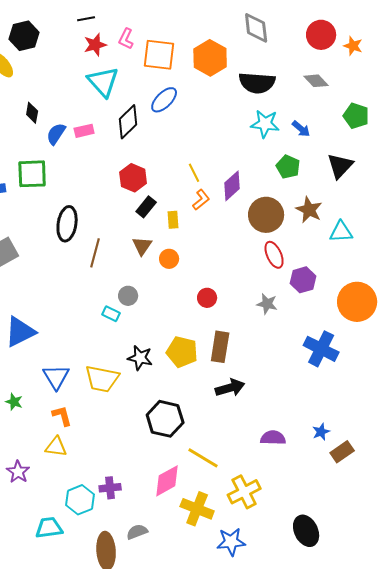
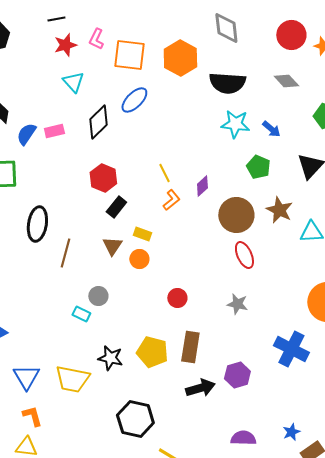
cyan triangle: (103, 82) -> (73, 82), size x0.7
purple diamond: (232, 186) -> (202, 186), size x0.7
yellow rectangle: (173, 220) -> (142, 234), moved, turned -66
purple hexagon: (303, 280) -> (237, 375), moved

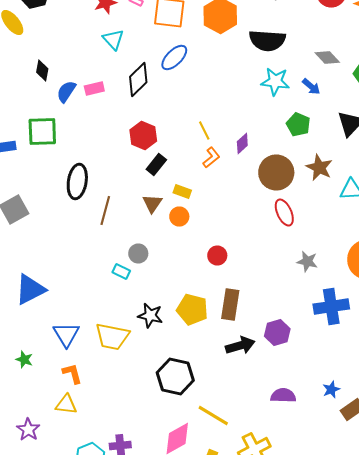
gray diamond: (286, 81) -> (327, 58), moved
gray star: (237, 304) -> (307, 262), moved
blue cross: (291, 349) -> (331, 306), turned -36

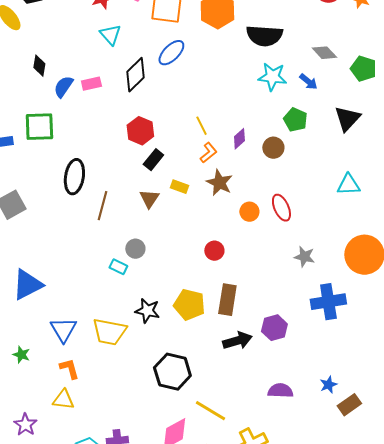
brown star: (319, 168) -> (219, 183), moved
brown circle: (276, 172) -> (273, 148), moved, size x0.6
orange circle: (179, 216) -> (249, 212), moved

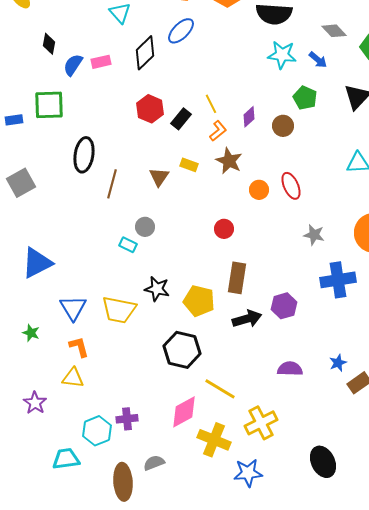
black rectangle: (153, 160) -> (181, 119), moved
yellow pentagon: (189, 305) -> (199, 301), moved

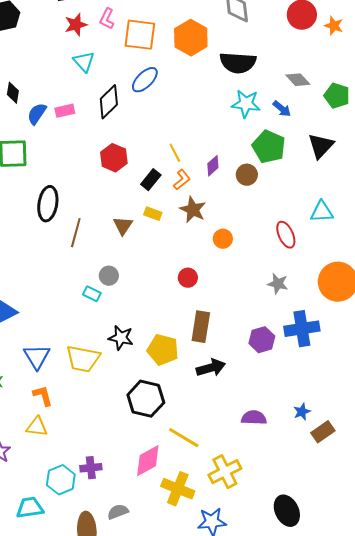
green pentagon: (305, 98) -> (269, 147), size x1.4
black rectangle: (181, 119) -> (151, 180), moved
red ellipse: (291, 186) -> (286, 235), moved
purple hexagon: (284, 306) -> (262, 340), moved

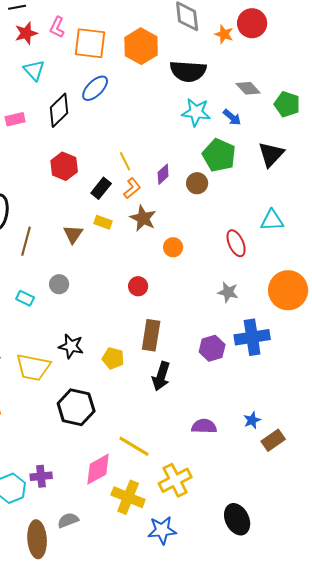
orange star: (334, 26) -> (224, 34), moved
cyan rectangle: (92, 294) -> (25, 298), moved
yellow pentagon: (163, 350) -> (113, 358), size x0.7
black arrow: (211, 368) -> (161, 376), turned 124
black hexagon: (146, 399) -> (76, 407), moved

